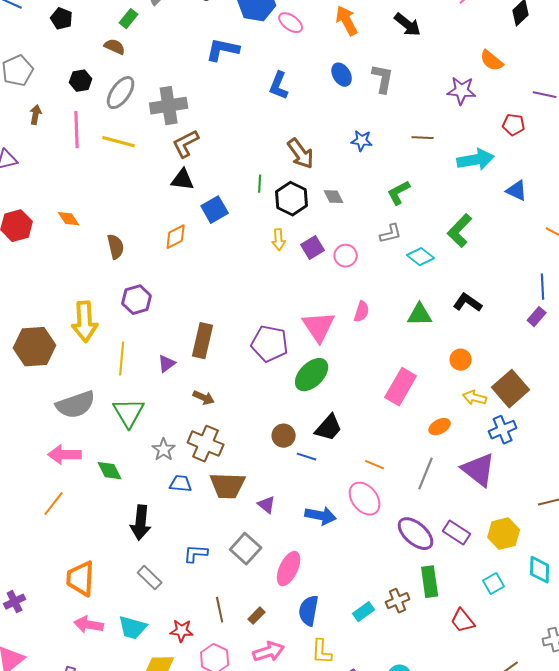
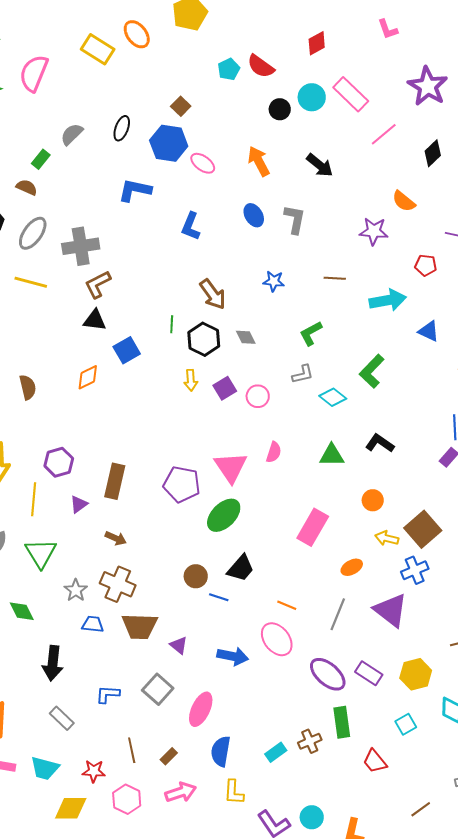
purple hexagon: (137, 300) -> (59, 462), moved

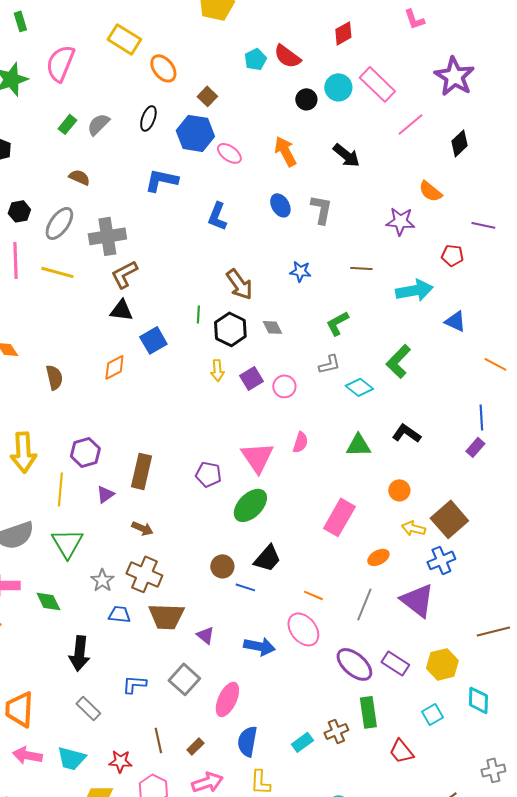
orange ellipse: (137, 34) -> (163, 68), moved
green rectangle: (41, 159) -> (67, 124), moved
brown semicircle: (27, 187) -> (79, 177), moved
purple pentagon: (182, 484) -> (208, 474), size x0.7

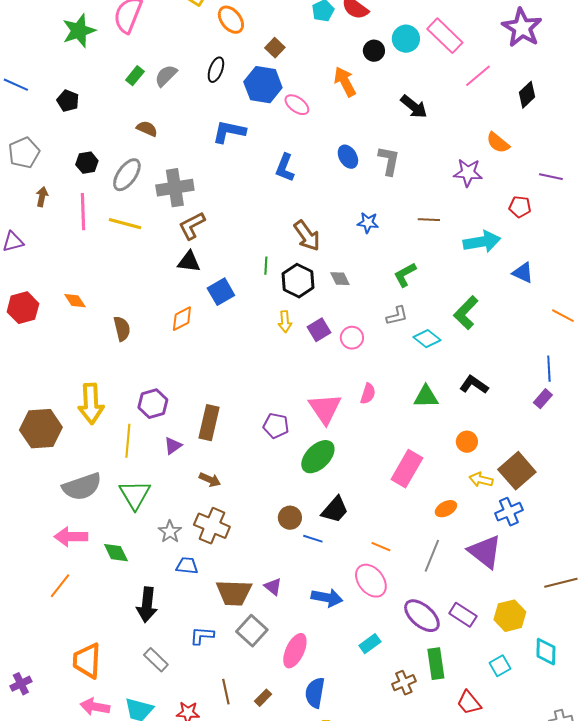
orange arrow: (285, 151) -> (345, 82), moved
brown trapezoid: (166, 616) -> (234, 593), moved
cyan rectangle: (302, 742) -> (370, 644), moved

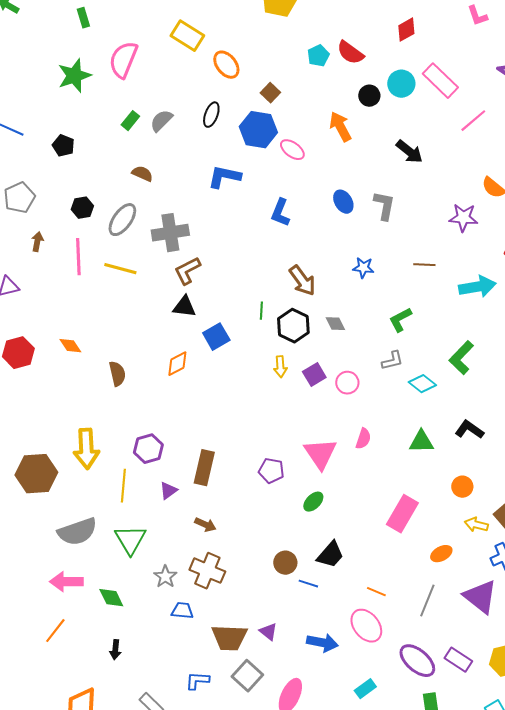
green ellipse: (318, 457) -> (313, 502), size x0.6
black arrow: (147, 605) -> (115, 650), moved, size x0.6

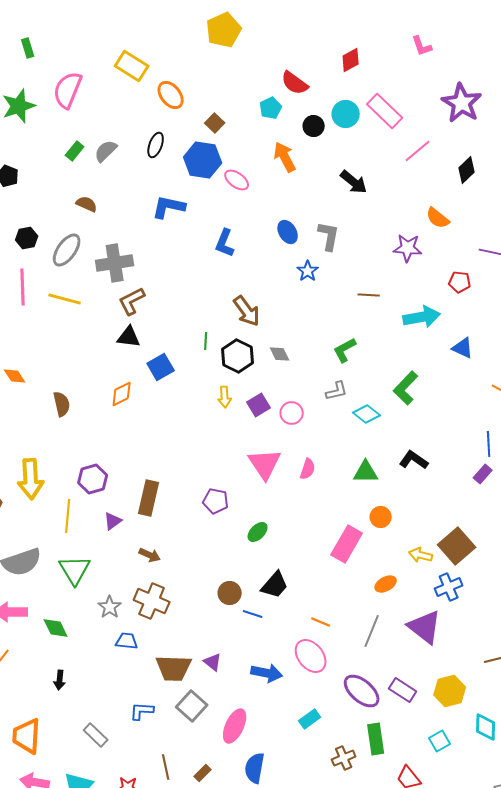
cyan pentagon: (318, 56) -> (271, 108), moved
blue star: (363, 268) -> (308, 271), moved, turned 30
pink triangle: (320, 454) -> (265, 464), moved
orange circle: (462, 487) -> (381, 517), moved

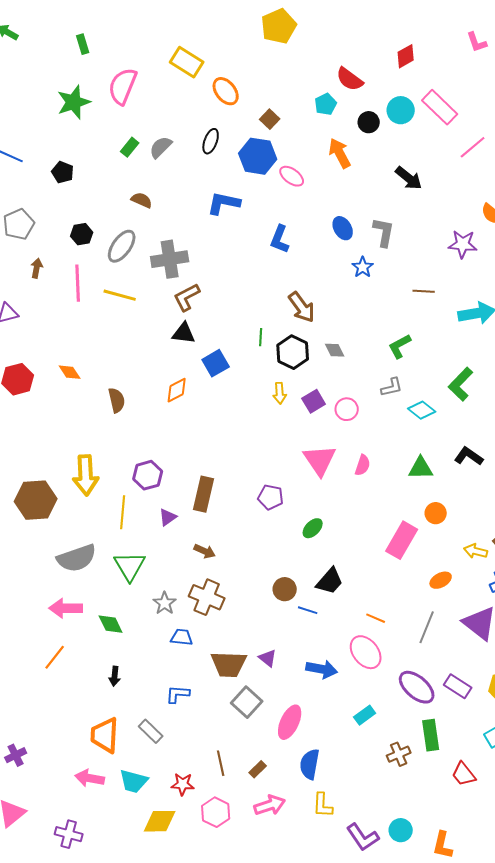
blue L-shape: (142, 711) -> (178, 694), moved
orange trapezoid: (27, 736) -> (105, 735), moved

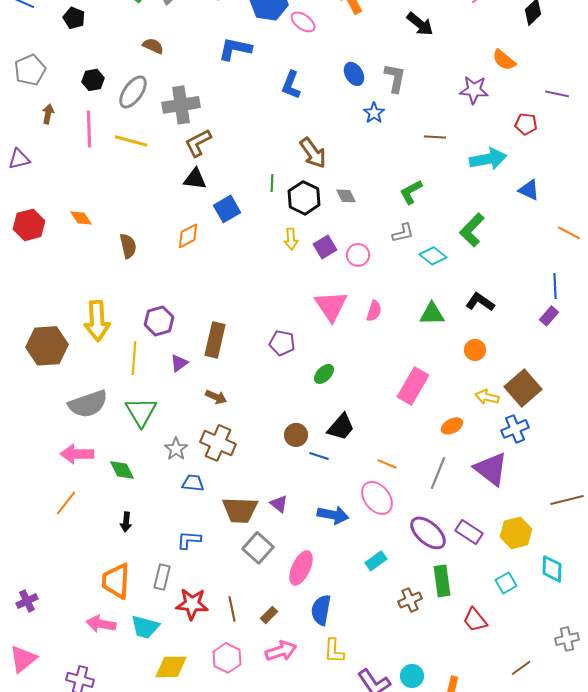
orange circle: (436, 513) -> (475, 350), moved
gray rectangle: (151, 731) -> (162, 577), turned 60
red star: (183, 784) -> (192, 604), moved, size x1.4

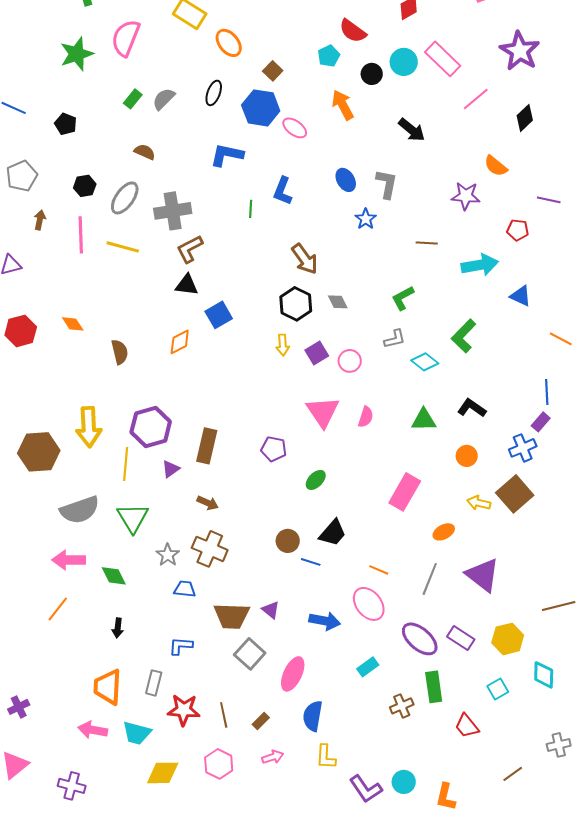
green line: (272, 183) -> (251, 209), moved
purple hexagon: (159, 321) -> (151, 427), size x1.4
blue cross: (515, 429) -> (523, 448), moved
pink arrow: (281, 651) -> (273, 757), size x0.7

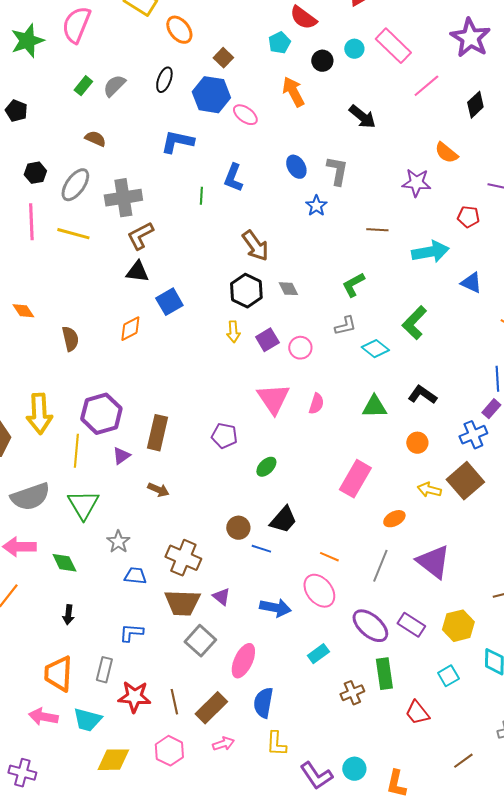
cyan circle: (404, 62) -> (354, 49), size x0.7
brown cross: (210, 549) -> (183, 558), moved
brown rectangle: (261, 721) -> (211, 708), size x1.8

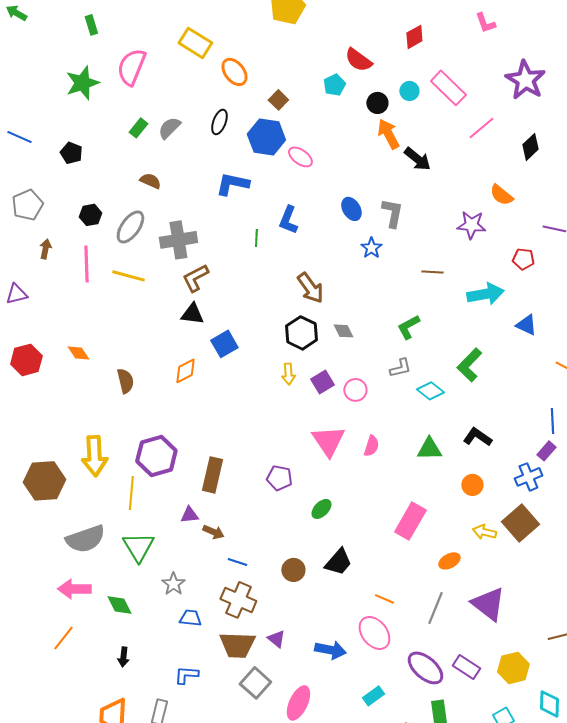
orange arrow: (293, 92) -> (388, 134), moved
purple triangle: (121, 456) -> (189, 515), moved, turned 30
blue line: (261, 549) -> (237, 562), moved

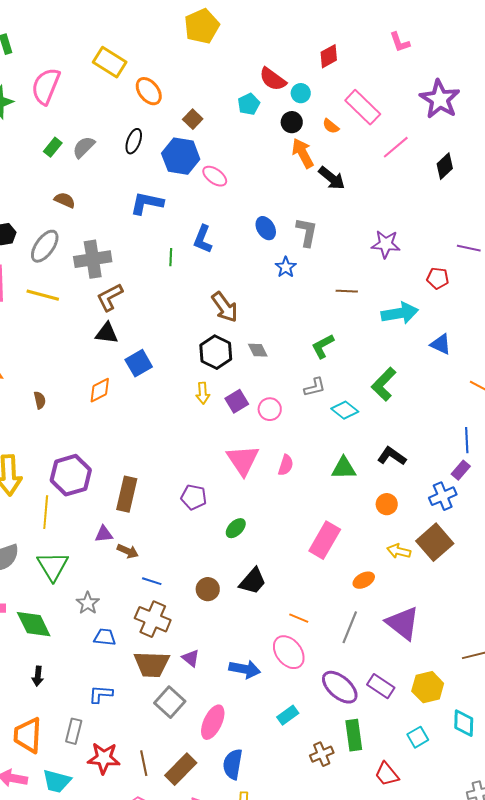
cyan circle: (409, 91) -> (301, 93), moved
orange semicircle: (501, 195) -> (331, 126), moved, size x0.7
brown semicircle: (125, 381) -> (40, 400), size x0.7
green diamond: (119, 605) -> (34, 624), size x1.4

